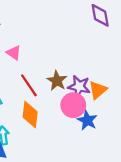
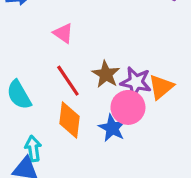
pink triangle: (14, 53) -> (63, 33), moved
blue star: (87, 120) -> (112, 128), moved

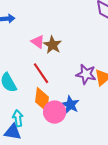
brown star: (106, 74) -> (52, 45), moved
pink circle: (128, 107) -> (55, 112), moved

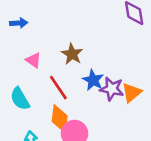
pink triangle: (38, 42) -> (34, 60), moved
blue star: (70, 105) -> (93, 80), moved

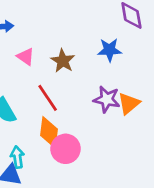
pink triangle: (34, 60) -> (26, 57), moved
blue star: (93, 80) -> (109, 50), moved, turned -30

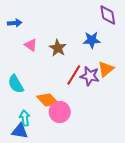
red line: (48, 98) -> (74, 75), moved, turned 65
orange triangle: (129, 103) -> (106, 69), moved
orange diamond: (49, 132) -> (48, 100), turned -50

